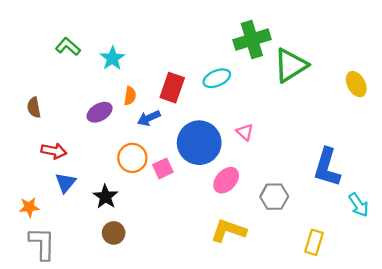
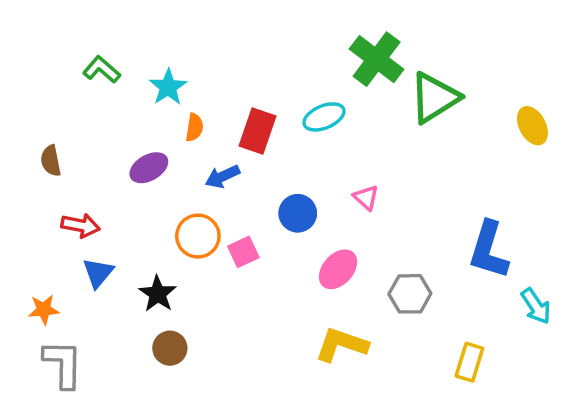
green cross: (252, 40) -> (377, 59), turned -36
orange semicircle: (130, 96) -> (194, 127), moved
blue circle: (199, 143) -> (298, 213), size x0.6

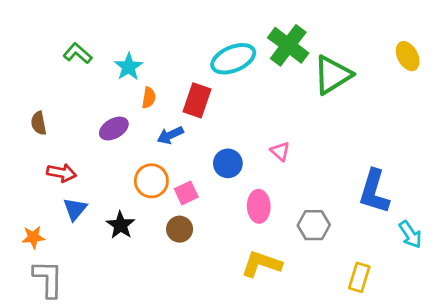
cyan ellipse: (324, 117) -> (233, 59), moved, size x1.4
yellow ellipse: (532, 126) -> (408, 56), moved
pink ellipse: (338, 269) -> (259, 206), turned -44
brown circle: (170, 348) -> (180, 229), moved

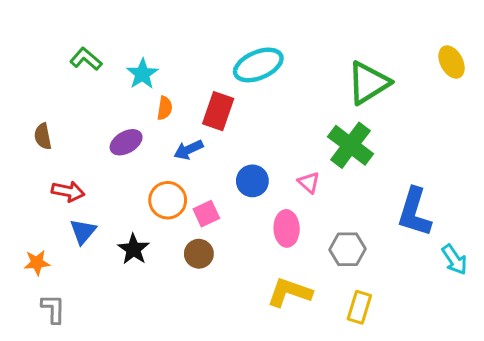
green cross: (288, 45) -> (350, 145), moved
pink triangle: (280, 151) -> (309, 182), moved
yellow rectangle: (359, 277) -> (359, 307), moved
gray L-shape: (48, 279) -> (53, 309), size x0.7

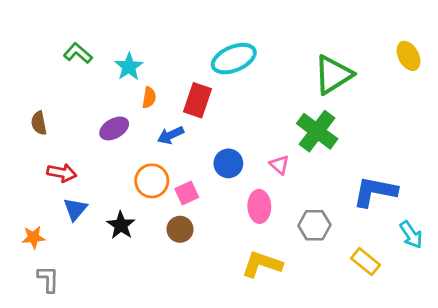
blue L-shape: (414, 212) -> (375, 192), turned 84
yellow rectangle: (359, 307) -> (365, 262), moved, turned -68

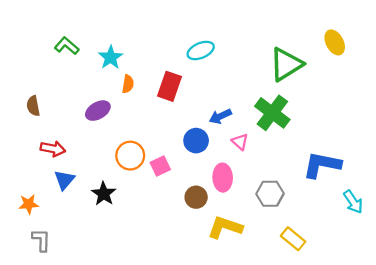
yellow ellipse: (408, 56) -> (335, 42), moved
cyan ellipse: (234, 59) -> (201, 50), size x0.7
blue arrow: (171, 135) -> (220, 116), moved
brown circle: (180, 229) -> (196, 197), moved
yellow rectangle: (365, 262) -> (293, 239), moved

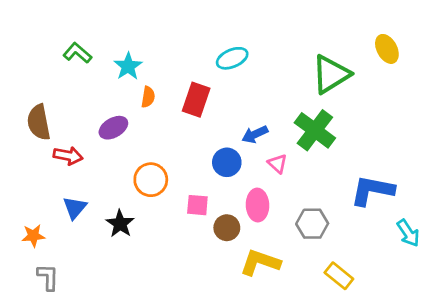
brown semicircle: (33, 106) -> (39, 122), size x1.5
red arrow: (53, 149) -> (68, 156), moved
pink square: (160, 166) -> (197, 205), moved, turned 30

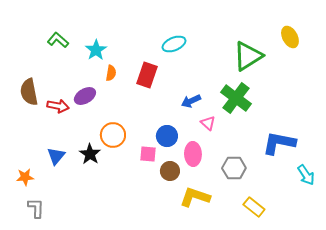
red arrow: (68, 156) -> (58, 106), moved
blue circle: (227, 162) -> (167, 136), moved
black star: (120, 224) -> (90, 154), moved

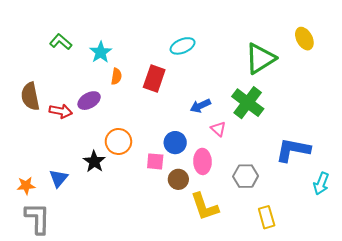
blue triangle: (56, 156) -> (59, 178), moved
cyan arrow: (306, 175) -> (321, 184), turned 55
yellow L-shape: (195, 197) -> (205, 207), turned -128
yellow rectangle: (254, 207) -> (267, 217), turned 35
gray L-shape: (36, 208) -> (38, 218), size x1.5

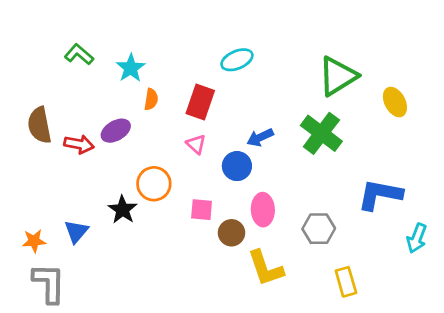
yellow ellipse: (304, 39) -> (395, 102), moved
pink triangle: (218, 129) -> (196, 144), moved
blue circle: (175, 143) -> (237, 166), moved

